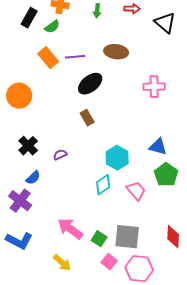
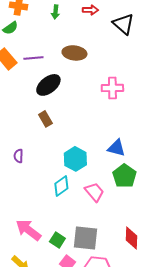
purple semicircle: (60, 155) -> (18, 156), turned -64

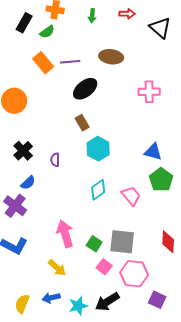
cyan hexagon: (75, 159) -> (98, 149), moved
pink arrow: (28, 230) -> (65, 234), turned 36

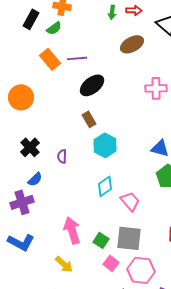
green arrow: (92, 16) -> (112, 12), moved
brown ellipse: (111, 57) -> (132, 44), moved, turned -35
pink trapezoid: (131, 196) -> (130, 201), moved
purple cross: (15, 206) -> (22, 202), turned 35

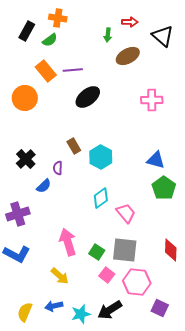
green arrow: (112, 12) -> (108, 35), moved
orange circle: (21, 97) -> (25, 98), moved
brown rectangle: (89, 119) -> (74, 146), moved
blue semicircle: (35, 179) -> (44, 186), moved

